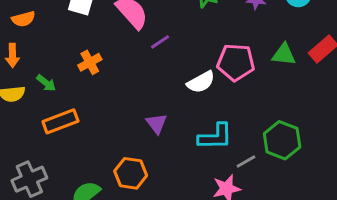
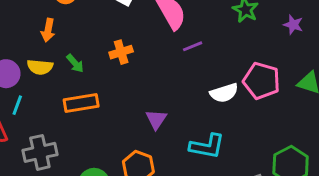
purple triangle: (156, 123) -> (156, 119), moved
cyan L-shape: (215, 137) -> (207, 146), moved

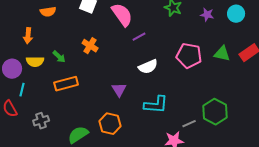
orange arrow: (48, 30) -> (28, 36), moved
orange cross: (121, 52) -> (90, 46), turned -35
white semicircle: (224, 93) -> (148, 67), moved
gray cross: (40, 152) -> (41, 121), size x0.7

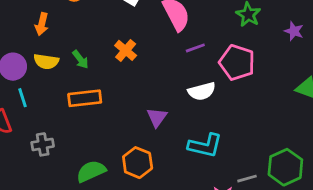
pink pentagon: (189, 56) -> (237, 62), moved
cyan line: (22, 90) -> (23, 98), turned -40

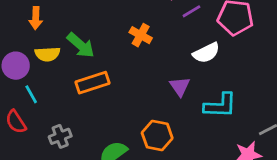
orange cross: (126, 50) -> (141, 35), moved
green arrow: (80, 59) -> (81, 45), size x1.5
purple triangle: (157, 117) -> (180, 86), moved

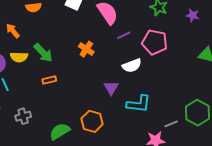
orange arrow: (36, 18) -> (13, 31), turned 133
orange rectangle: (92, 83) -> (49, 80), size x0.6

